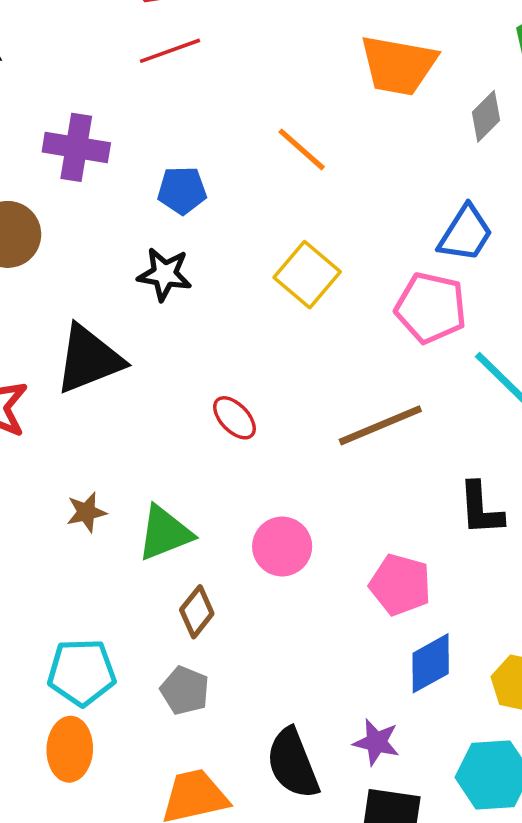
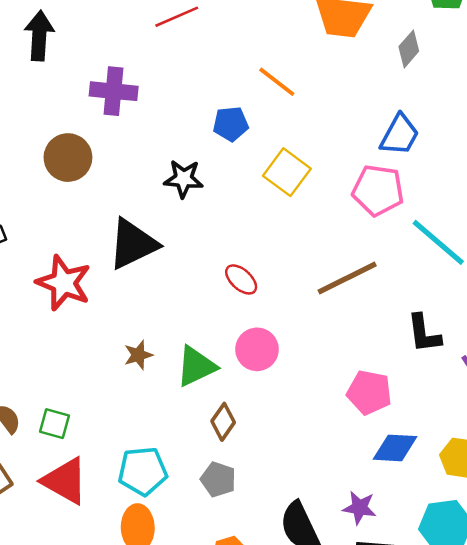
blue pentagon: (182, 190) -> (231, 124), moved
pink circle: (282, 546) -> (257, 349), moved
blue diamond: (431, 663) -> (395, 448), turned 36

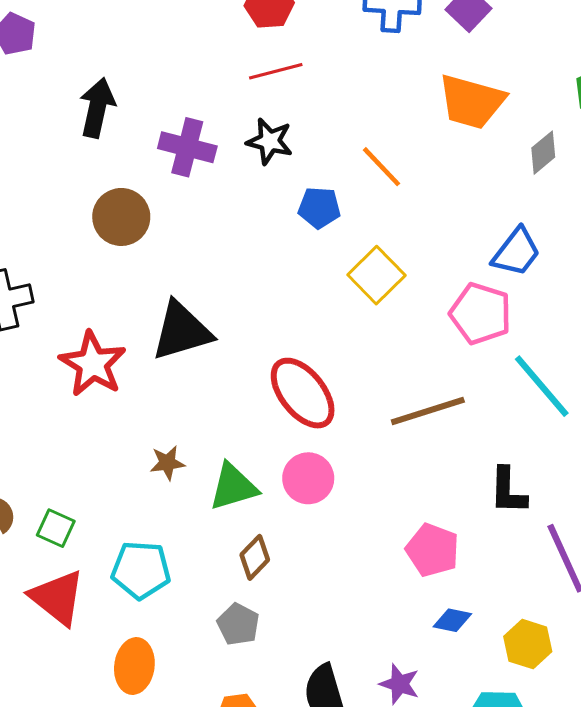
black arrow: (39, 36) -> (97, 108), moved
black star: (184, 179) -> (270, 141), moved
red ellipse: (241, 279) -> (303, 393), size x1.8
blue diamond: (395, 448) -> (452, 620), size x0.7
cyan pentagon: (143, 471) -> (141, 570), moved

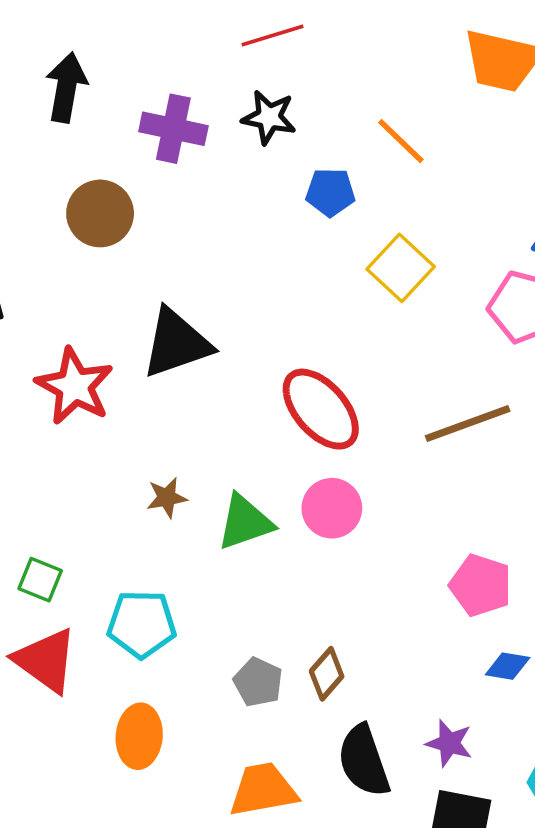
brown diamond: (255, 557) -> (327, 674), moved

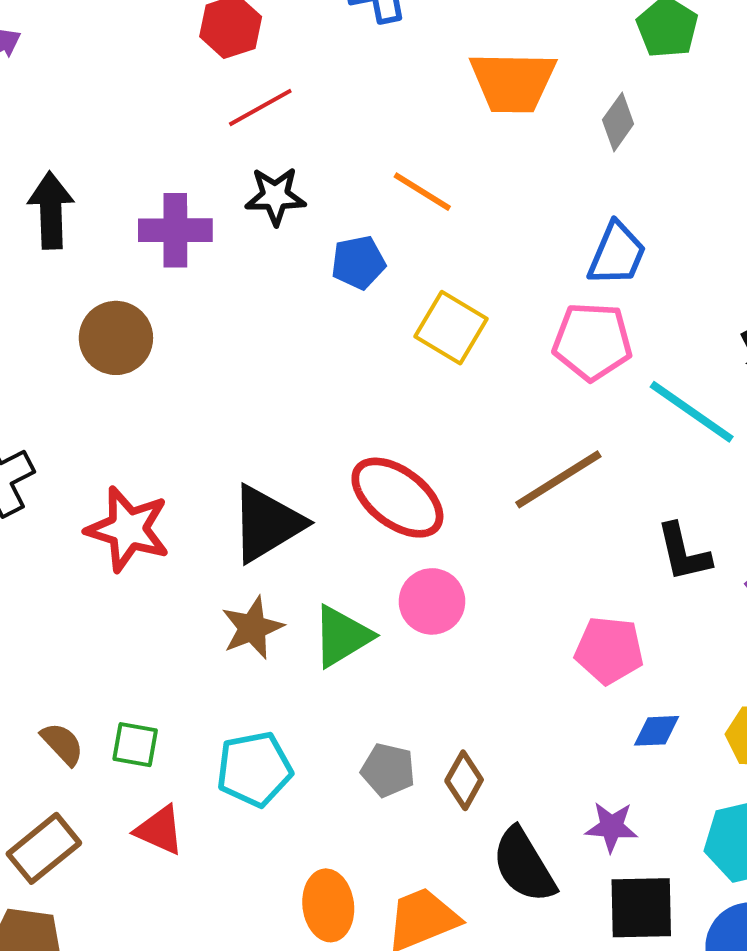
black triangle: (176, 343) -> (267, 524), moved
brown star: (167, 498) -> (252, 628), size x1.4
red triangle: (46, 660) -> (160, 830), size x0.7
gray pentagon: (258, 682) -> (388, 770), moved
orange ellipse: (139, 736) -> (328, 905), moved

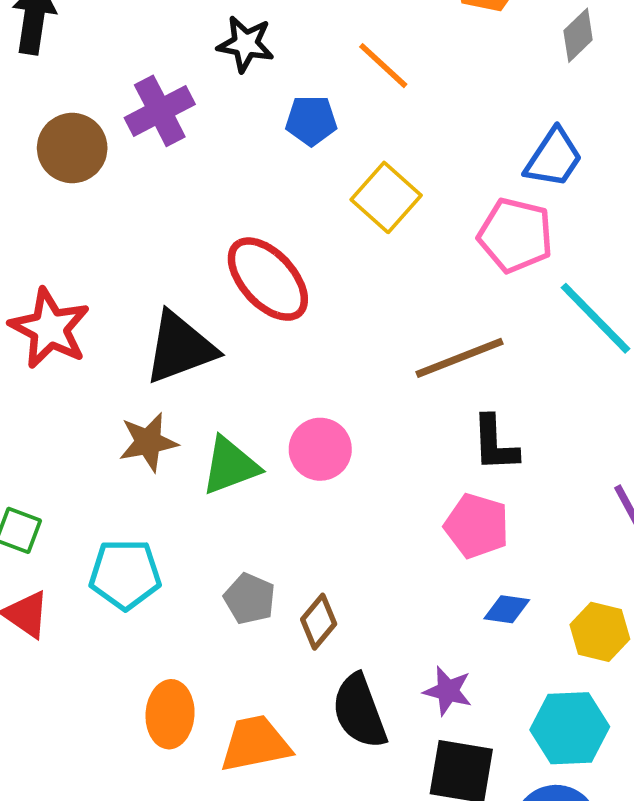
purple cross: (175, 230) -> (160, 111), moved, turned -38
red ellipse: (397, 498) -> (268, 279), moved
black L-shape: (684, 552) -> (495, 444), moved

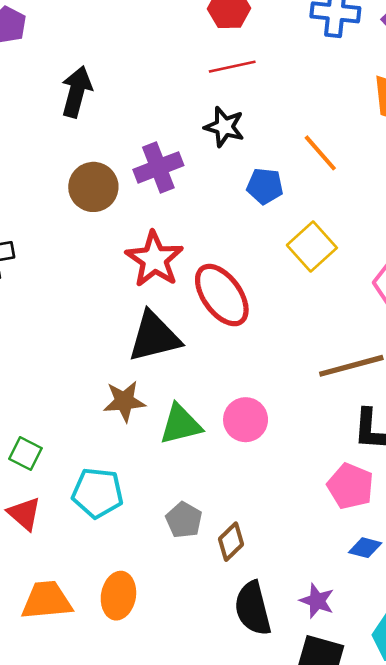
red star: (50, 328) -> (154, 259), moved
orange trapezoid: (255, 744) -> (47, 600), moved

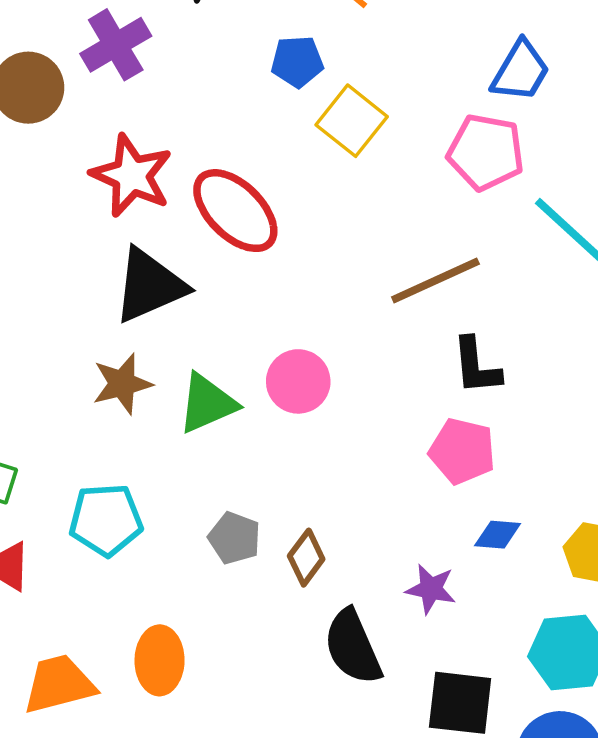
blue pentagon: (265, 186) -> (297, 62), moved
purple star: (317, 601) -> (431, 589), moved

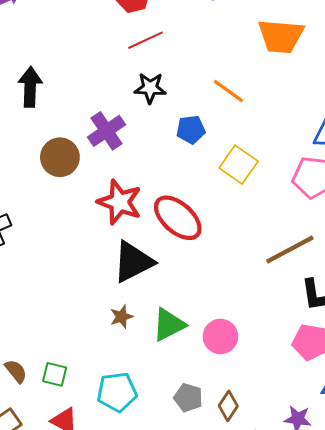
blue pentagon: (297, 62) -> (191, 130), moved
pink circle: (298, 381) -> (220, 336), moved
brown star: (122, 384) -> (121, 317), size x0.7

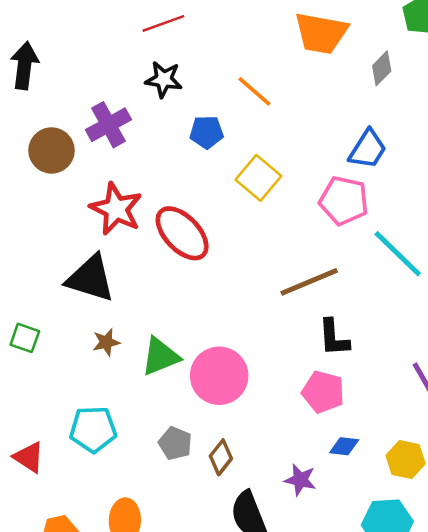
black triangle: (133, 262) -> (90, 278), moved, turned 39
pink circle: (220, 336) -> (219, 376), size x1.4
green square: (55, 374) -> (25, 338), moved

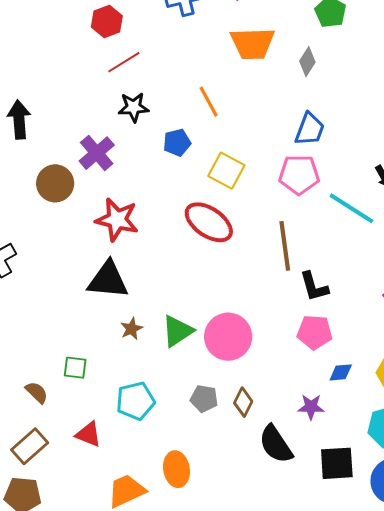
orange line: (254, 91) -> (209, 102), turned 32
red ellipse: (182, 233) -> (209, 222), moved
brown line: (309, 282) -> (285, 246), turned -63
green square: (25, 338) -> (75, 368), moved

